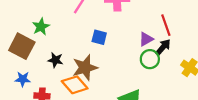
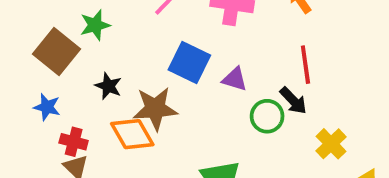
blue square: (99, 37) -> (189, 63), size x1.5
purple triangle: (146, 39) -> (235, 79), moved, turned 35
black arrow: (163, 47) -> (293, 101), turned 84

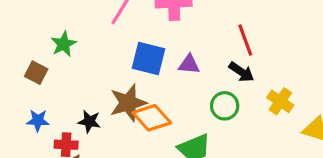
brown square: (57, 52) -> (36, 73), size x0.6
black star: (108, 86) -> (89, 122), moved
green circle: (267, 116) -> (225, 106), moved
orange diamond: (132, 134) -> (152, 118), moved

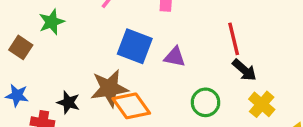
black arrow: (241, 72) -> (244, 70), moved

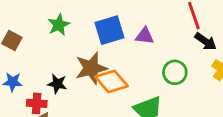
green star: (52, 22) -> (59, 25), moved
blue square: (135, 46) -> (110, 30), turned -32

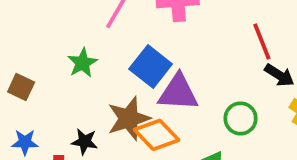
blue square: (110, 30) -> (151, 67), turned -32
purple triangle: (145, 36) -> (178, 93), moved, size x1.6

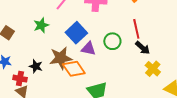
purple triangle: (178, 93) -> (89, 49), size x0.7
green circle: (241, 118) -> (112, 41), moved

